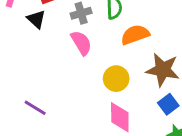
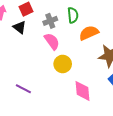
yellow circle: (116, 79) -> (63, 64), moved

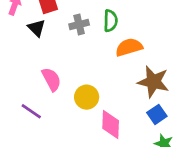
pink semicircle: (52, 41) -> (51, 79), moved
yellow circle: (63, 64) -> (87, 97), moved

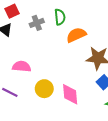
pink semicircle: (51, 79) -> (22, 66), turned -48
yellow circle: (87, 97) -> (44, 89), moved

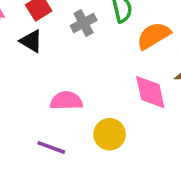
pink diamond: (70, 94) -> (150, 92), moved

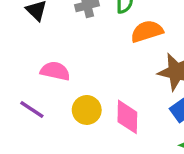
pink diamond: (150, 92) -> (127, 117), moved

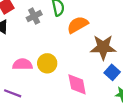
yellow circle: (87, 110) -> (47, 63), moved

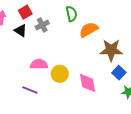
gray cross: (34, 16) -> (42, 25), moved
yellow circle: (47, 63) -> (60, 74), moved

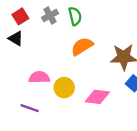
gray cross: (42, 25) -> (50, 15), moved
orange semicircle: (89, 30) -> (82, 46), moved
pink diamond: (87, 83) -> (97, 97), turned -70

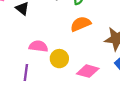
purple line: (30, 108) -> (26, 73), turned 70

